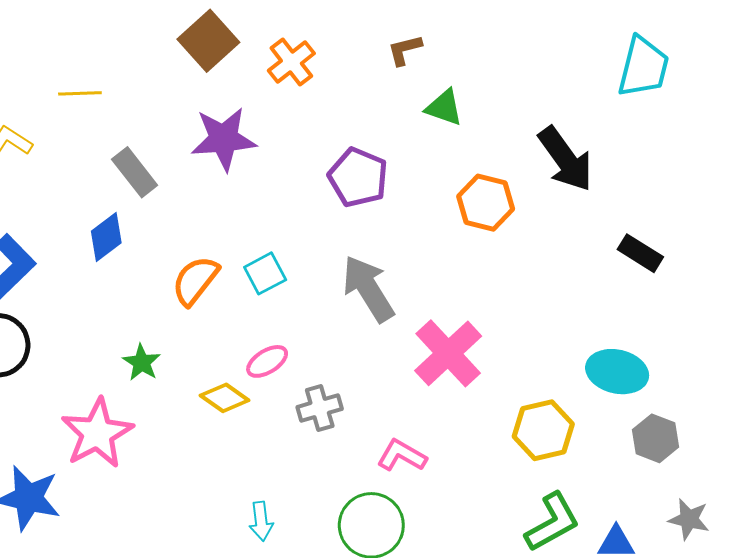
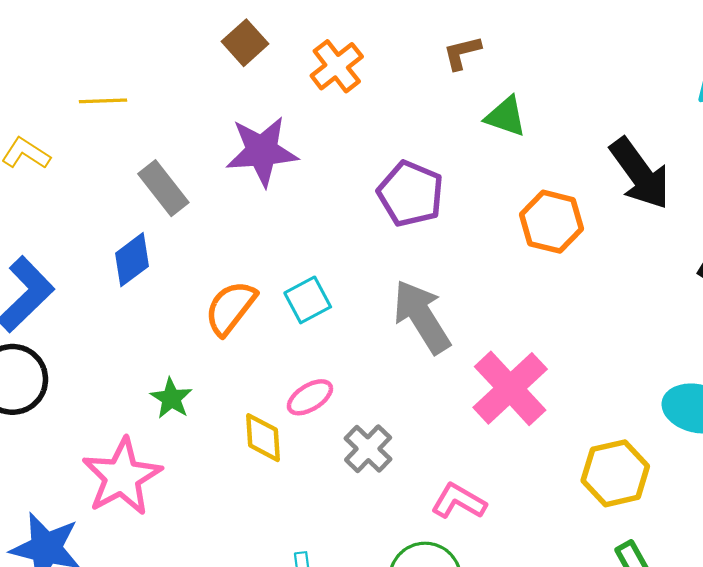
brown square: (208, 41) -> (245, 43), size x0.7
yellow diamond: (225, 398) -> (263, 438), turned 51
gray cross: (320, 408) -> (368, 449), turned -30

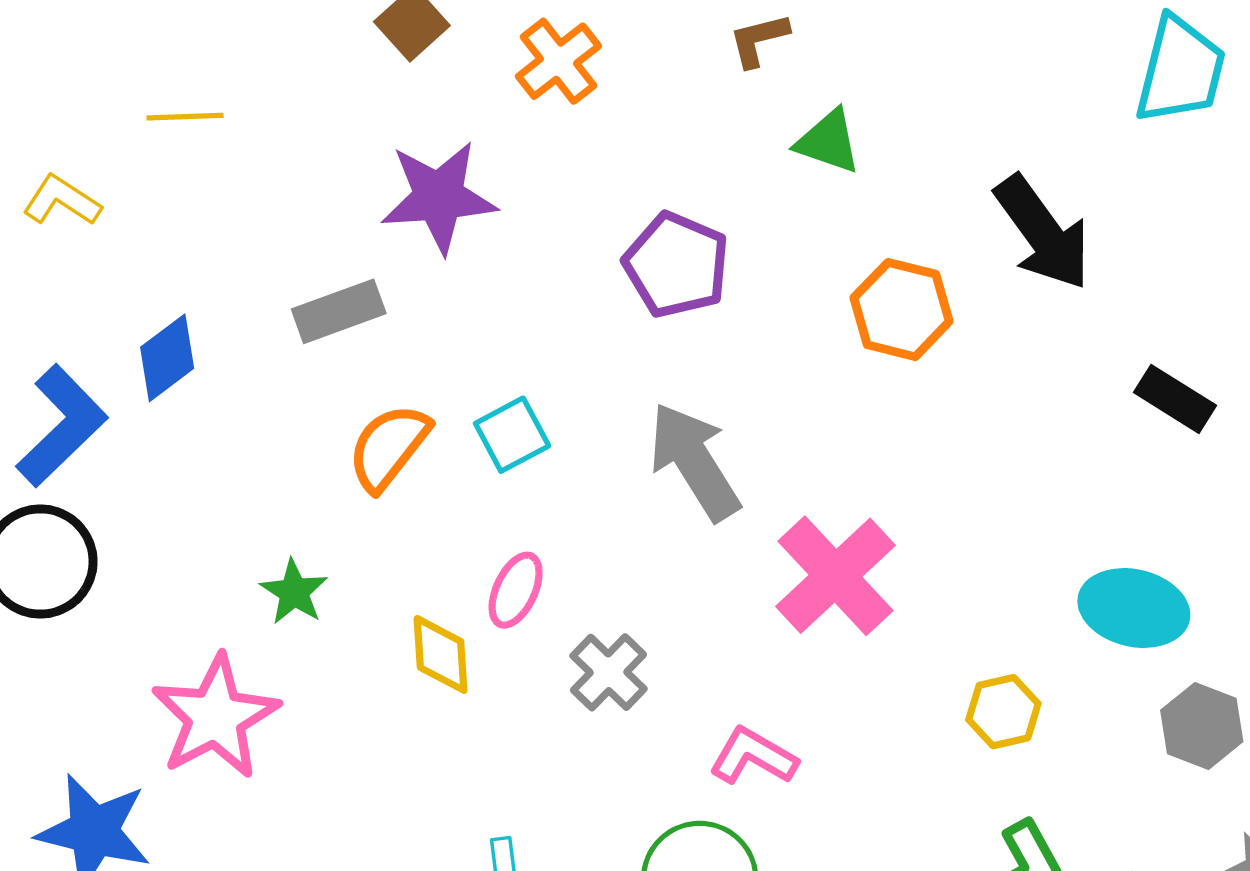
gray rectangle: (163, 188) -> (339, 311), moved, turned -72
blue diamond: (132, 260) -> (167, 358), moved
pink ellipse: (310, 397) -> (516, 590), turned -33
yellow hexagon: (615, 473) -> (1003, 712), size x0.7

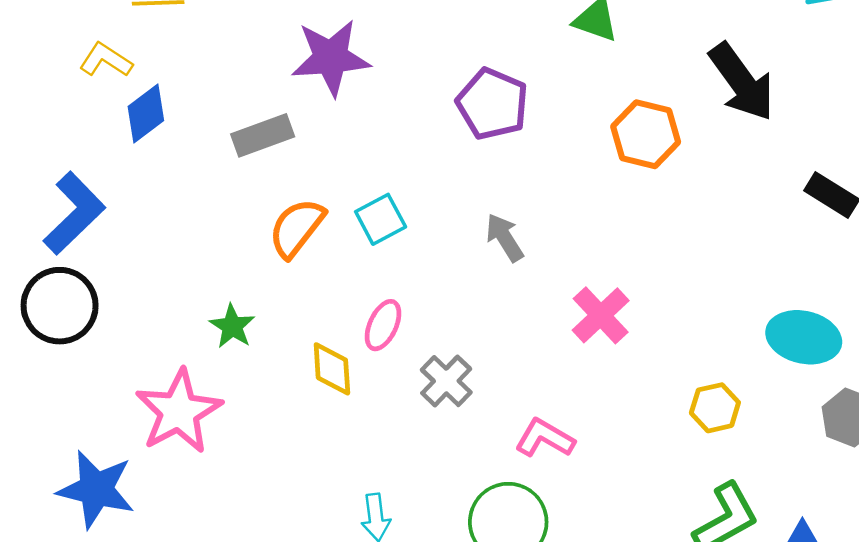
yellow L-shape: (62, 201) -> (106, 60), moved
blue diamond: (167, 358) -> (146, 114), moved
gray arrow: (694, 461) -> (505, 238), size x0.6
pink cross: (835, 576) -> (601, 315), size x0.7

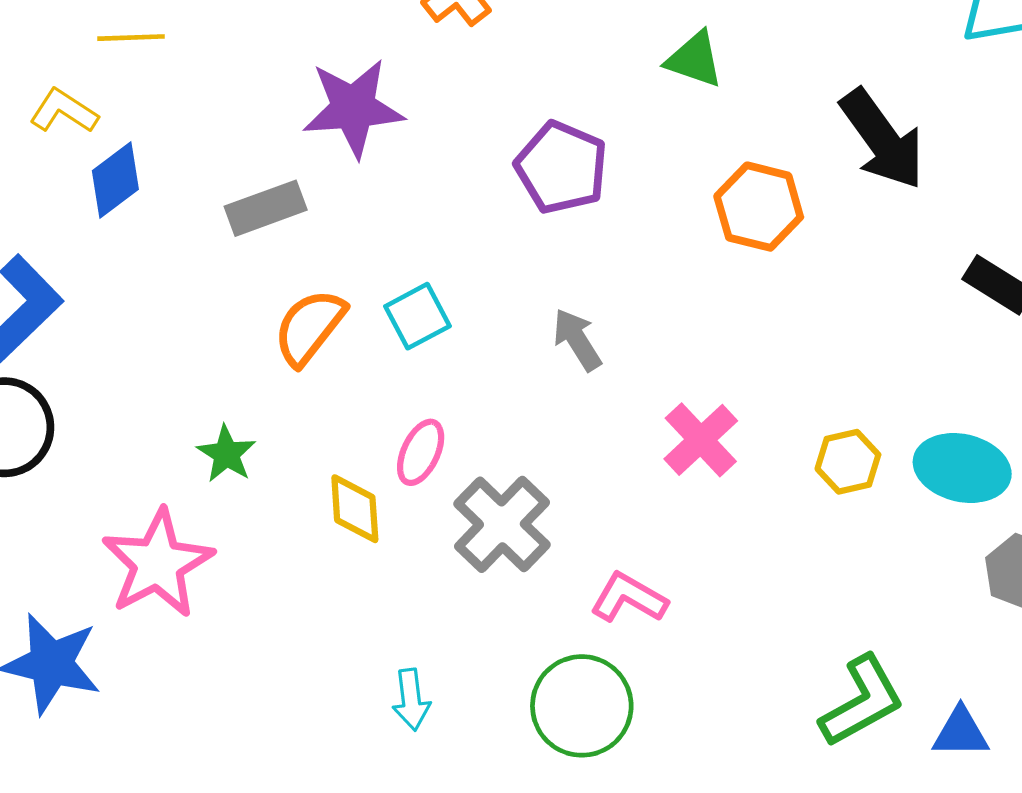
gray cross: (446, 381) -> (502, 524), size x1.4
yellow hexagon: (715, 408) -> (848, 462), moved

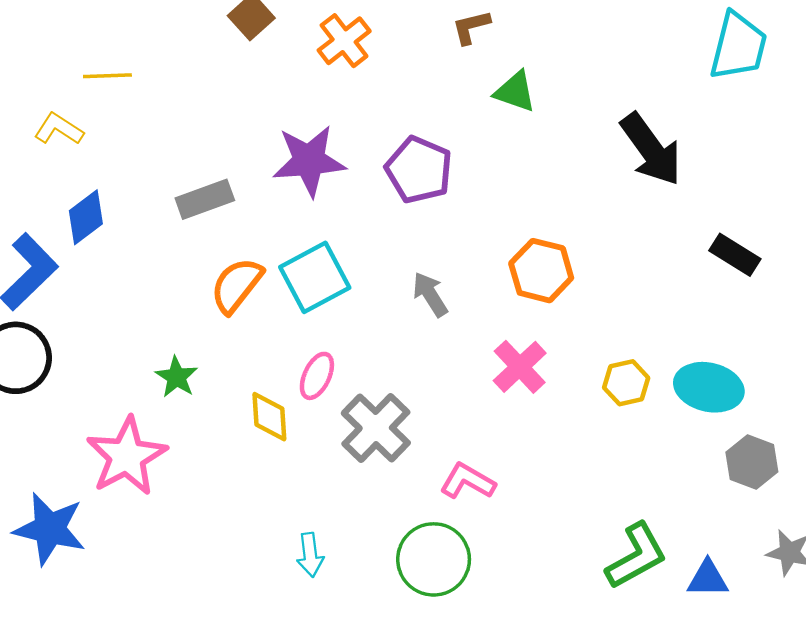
purple star: (353, 108) -> (309, 161), moved
blue diamond: (115, 180) -> (86, 217), moved
orange hexagon: (759, 207) -> (541, 271), moved
cyan square: (417, 316) -> (315, 277), size x1.5

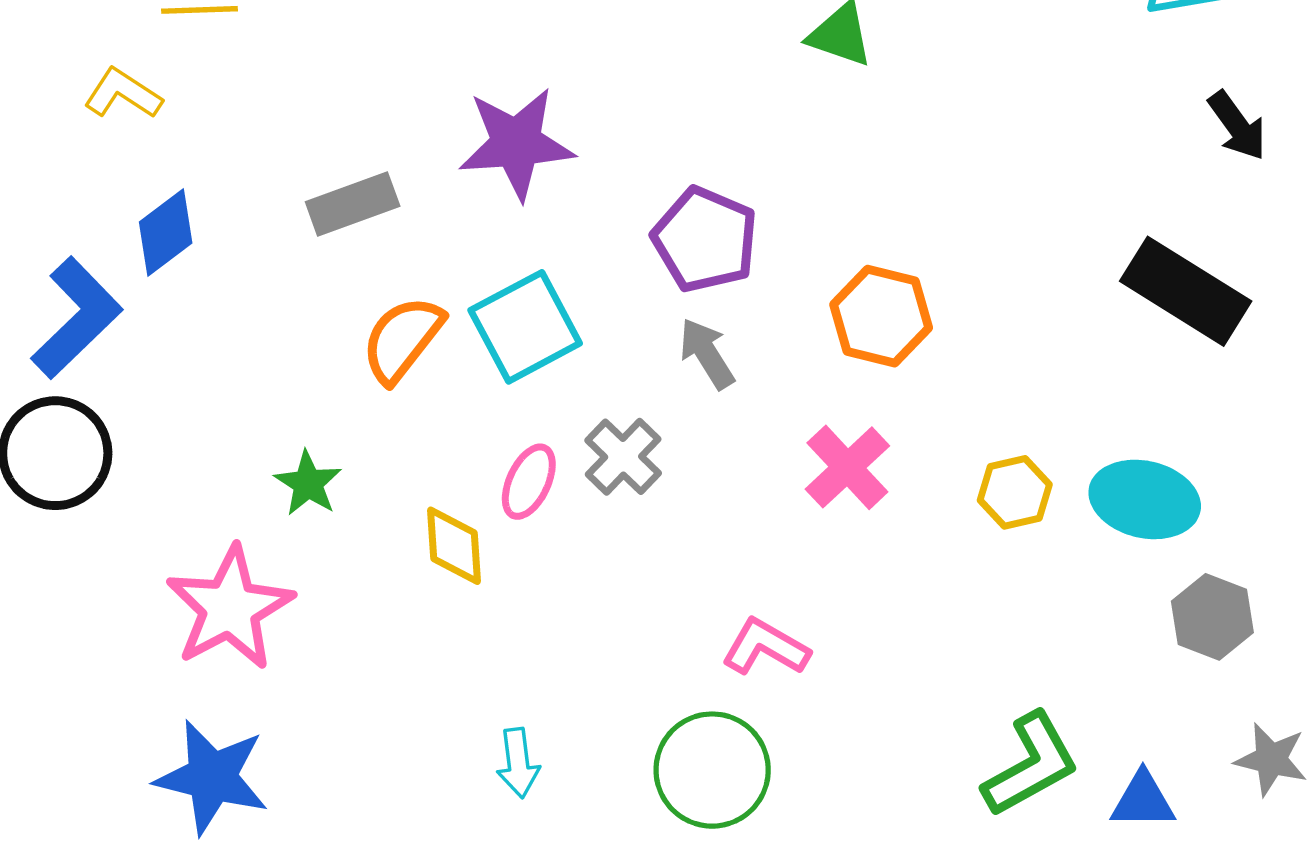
black arrow: (651, 149) -> (1237, 126), moved, size x0.6
purple pentagon: (419, 170) -> (705, 240), moved
black rectangle: (735, 255) -> (1186, 291), size x1.6
gray cross: (376, 428) -> (623, 457), moved, size x0.7
blue star: (50, 529) -> (212, 777), moved

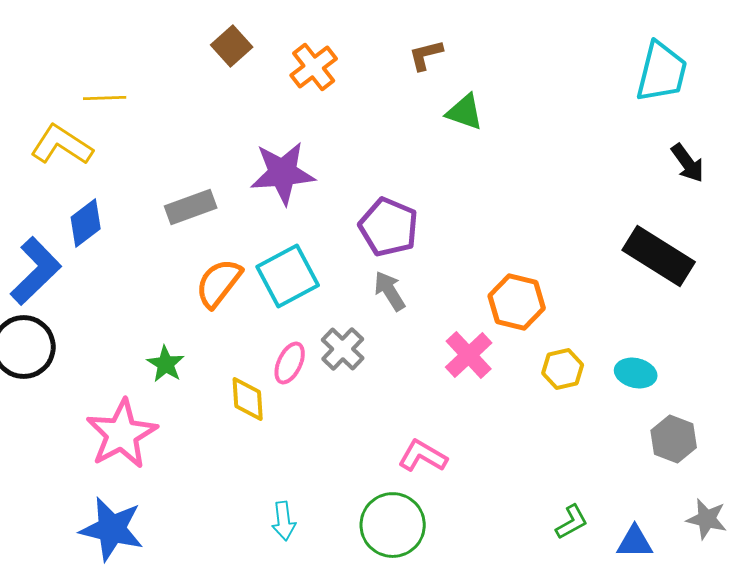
yellow L-shape: (123, 94) -> (62, 145), size x1.4
orange hexagon: (881, 316) -> (517, 302), moved
cyan ellipse: (1145, 499) -> (636, 373), size x0.7
green L-shape: (1031, 765) -> (572, 522), size x0.6

